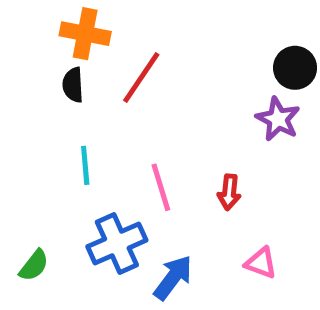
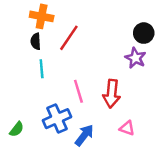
cyan line: (85, 165) -> (42, 69), moved
red arrow: (229, 192) -> (112, 94), size x1.6

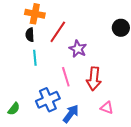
purple star: (135, 58) -> (78, 49), moved

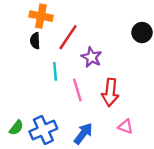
cyan line: (35, 58) -> (55, 71), moved
blue cross: (48, 100) -> (43, 130), moved

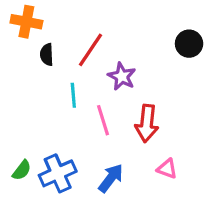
orange cross: (41, 16) -> (26, 22), moved

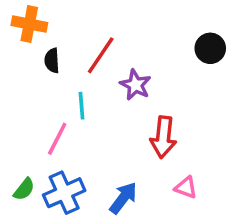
pink line: (103, 120) -> (57, 139), moved, turned 44

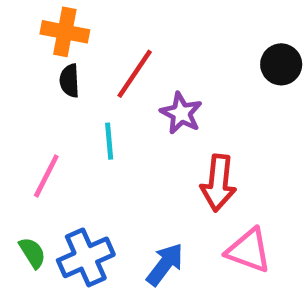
orange cross: (29, 24) -> (65, 32), moved
pink line: (57, 139) -> (46, 176), moved
pink triangle: (186, 187) -> (249, 250), size x1.5
green semicircle: (24, 189) -> (32, 253), turned -70

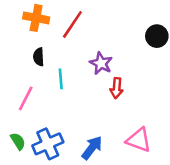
red line: (135, 74) -> (72, 24), moved
black semicircle: (70, 81) -> (39, 57), moved
red arrow: (218, 183) -> (117, 88), moved, size x0.7

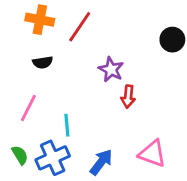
black semicircle: (39, 57) -> (43, 62), turned -96
cyan line: (61, 79) -> (67, 125), moved

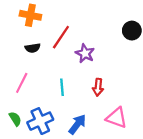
red line: (80, 27) -> (61, 37), moved
red arrow: (128, 97) -> (98, 87), moved
cyan line: (67, 125) -> (62, 87), moved

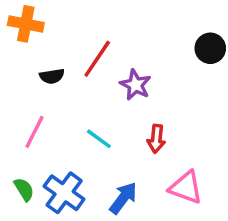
orange cross: (30, 15) -> (26, 24), moved
cyan line: (62, 87) -> (99, 139), turned -49
blue cross: (40, 121) -> (64, 193), turned -30

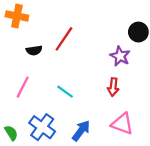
purple star: (135, 85) -> (120, 56), moved
red arrow: (156, 139) -> (113, 87), moved
green semicircle: (24, 189) -> (11, 133), moved

